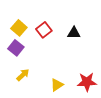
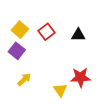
red star: (87, 82) -> (80, 77), moved
yellow triangle: (57, 85) -> (60, 90), turned -32

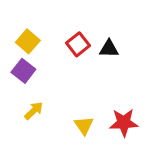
red square: (46, 32) -> (78, 44), moved
red star: (80, 77) -> (124, 123), moved

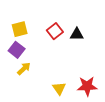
yellow square: (28, 41) -> (20, 29), turned 35
yellow arrow: (34, 111) -> (24, 69), moved

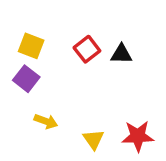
yellow square: (20, 29) -> (31, 46), turned 35
yellow arrow: (24, 69) -> (46, 121), moved, turned 64

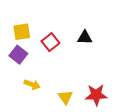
yellow square: (31, 46) -> (22, 32), turned -30
red square: (87, 49) -> (50, 42), moved

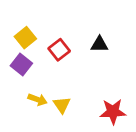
yellow square: (22, 32) -> (25, 38), turned -30
yellow triangle: (65, 97) -> (62, 105), moved

